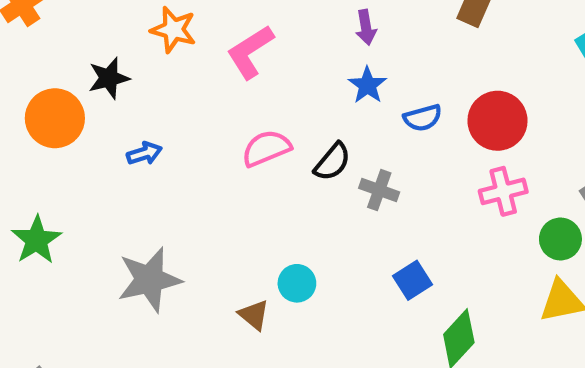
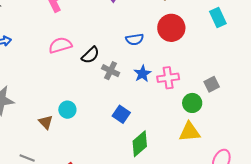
blue star: (367, 85) -> (142, 74), moved
red circle: (498, 121) -> (171, 28), moved
blue square: (412, 280) -> (121, 114), turned -30

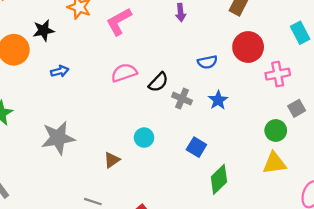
pink cross: (168, 78) -> (278, 74), moved
cyan circle: (67, 110) -> (144, 138), moved
brown triangle: (46, 122) -> (112, 160), turned 42

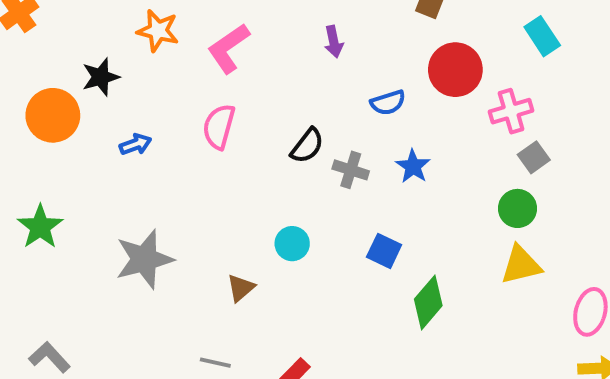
purple arrow: (181, 13) -> (334, 42), moved
pink semicircle: (124, 73) -> (219, 127), moved, turned -50
gray square: (297, 108) -> (534, 157), moved

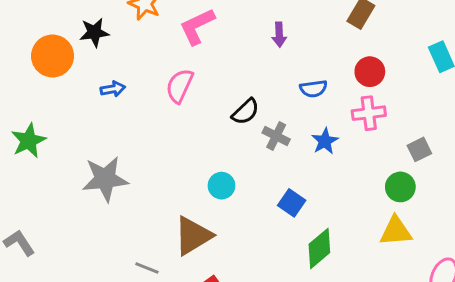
red circle: (455, 70) -> (370, 72), size x0.7
pink cross: (511, 111) -> (369, 113), moved
brown triangle: (241, 288) -> (193, 236), moved, size x1.8

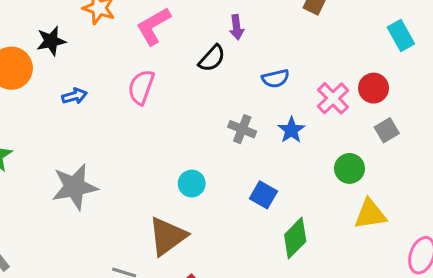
red circle: (370, 72) -> (374, 88), moved
black semicircle: (246, 112) -> (212, 58), moved
pink cross: (369, 113) -> (333, 98), turned -32
green circle: (400, 187) -> (349, 168), moved

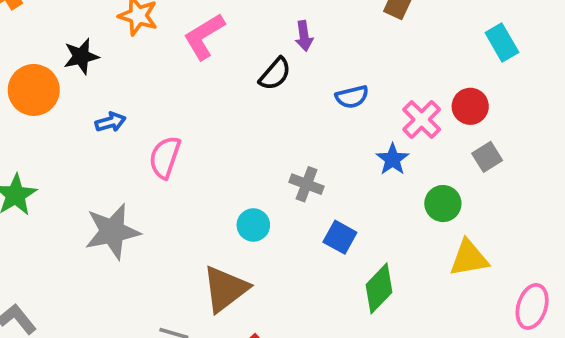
pink semicircle: (141, 87) -> (165, 157), moved
gray cross: (242, 129) -> (307, 184), moved
blue star: (291, 130) -> (393, 159), moved

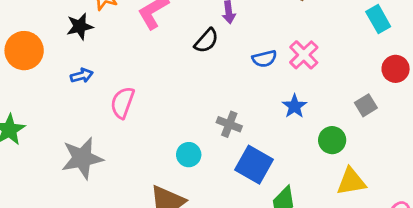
black star: (81, 56) -> (80, 26), moved
red circle: (470, 106) -> (396, 69), moved
pink cross: (422, 119) -> (304, 55), moved
blue square: (340, 237) -> (254, 165), size x1.5

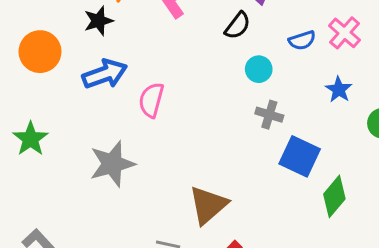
blue arrow: (82, 76) -> (105, 74), size x1.8
cyan circle: (189, 155) -> (259, 69), moved

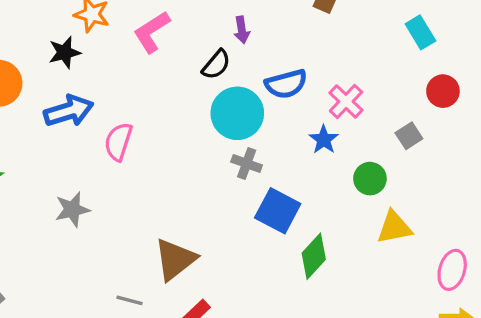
pink cross: (345, 33) -> (346, 101), moved
blue semicircle: (302, 40) -> (286, 84), size x1.4
cyan circle: (259, 69) -> (237, 113), size x1.8
gray star: (112, 164) -> (72, 209), size x0.7

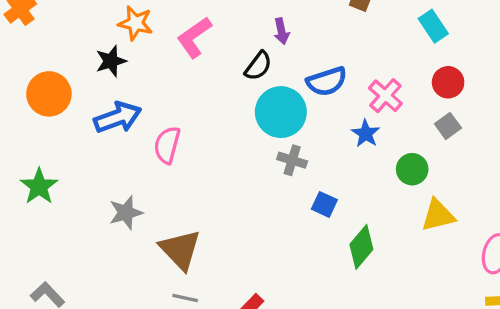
cyan rectangle: (420, 32) -> (433, 26), moved
red circle: (443, 91) -> (448, 82), moved
blue square: (278, 211) -> (324, 204), size x0.6
brown triangle: (175, 259) -> (180, 250), moved, turned -33

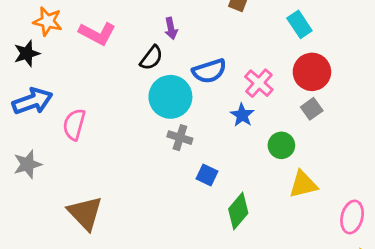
pink L-shape: (194, 37) -> (97, 33), turned -117
red circle: (448, 82) -> (312, 72), size x1.4
gray star: (126, 213) -> (28, 164), moved

